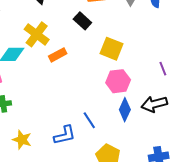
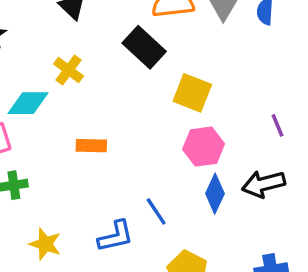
black rectangle: (82, 21) -> (144, 47), size x1.4
yellow cross: (37, 34) -> (69, 70), size x0.7
orange rectangle: (58, 55) -> (91, 146), moved, turned 30

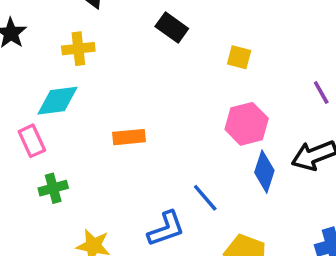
black rectangle: (144, 47) -> (172, 27), size x0.7
yellow cross: (69, 70) -> (78, 49), moved, turned -36
yellow square: (192, 93) -> (239, 57), moved, size x0.6

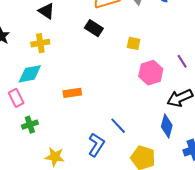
pink hexagon: (247, 124) -> (151, 73), moved
blue diamond: (264, 172) -> (167, 126), moved
blue L-shape: (166, 229) -> (96, 145), turned -35

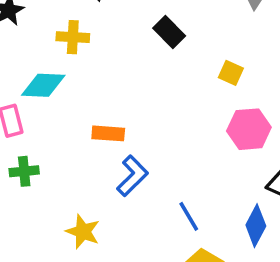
blue line: (118, 126) -> (189, 216), moved
blue L-shape: (96, 145) -> (132, 176), moved
yellow star: (55, 157) -> (83, 232), moved

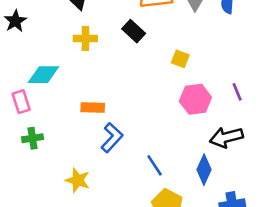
yellow cross: (73, 37) -> (85, 39), moved

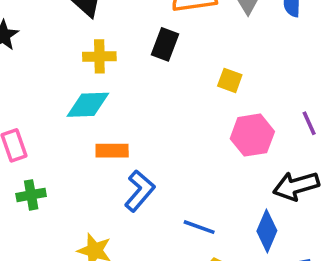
black rectangle: (134, 31) -> (165, 44), turned 70
cyan diamond: (43, 75) -> (88, 105), moved
blue line: (155, 165) -> (199, 227), turned -35

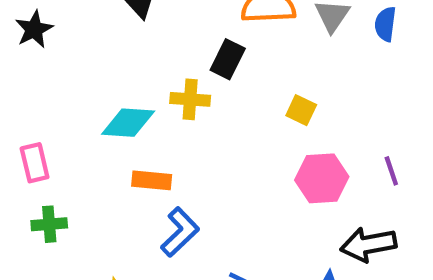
yellow cross: (99, 56) -> (190, 99), moved

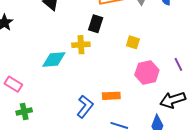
pink rectangle: (35, 163) -> (13, 84), turned -36
orange rectangle: (152, 180) -> (111, 96), moved

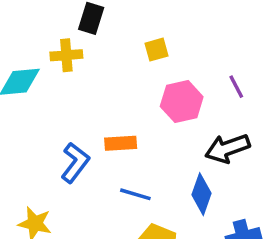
yellow square: (133, 42) -> (157, 50), turned -32

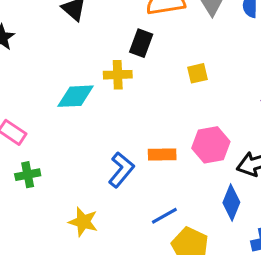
pink hexagon: (182, 102) -> (211, 145), moved
blue line: (135, 194) -> (164, 216), moved, turned -48

